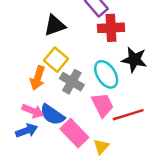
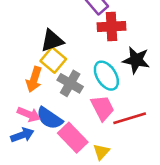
black triangle: (55, 25) -> (52, 41), moved

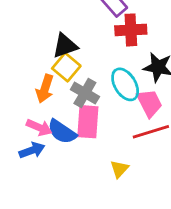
pink trapezoid: (102, 108) -> (149, 103), moved
pink rectangle: (73, 138) -> (88, 122), moved, turned 48

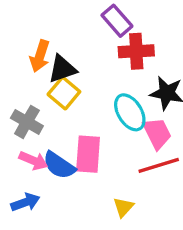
orange arrow: (45, 89) -> (40, 56), moved
gray cross: (85, 93) -> (27, 122), moved
blue arrow: (32, 150) -> (25, 202), moved

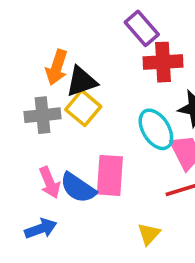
gray cross: (27, 122) -> (43, 115), moved, turned -36
pink arrow: (33, 161) -> (50, 183), turned 44

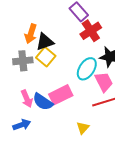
red cross: (163, 62) -> (91, 31), turned -30
cyan ellipse: (156, 129) -> (87, 69), turned 65
pink rectangle: (110, 175) -> (61, 95), turned 60

